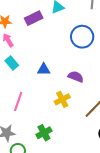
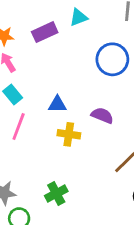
yellow cross: (62, 99) -> (69, 134), moved, turned 35
pink line: (18, 101) -> (19, 127), moved

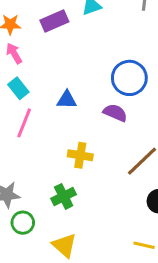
blue circle: (112, 59) -> (129, 78), moved
yellow cross: (69, 134) -> (80, 155), moved

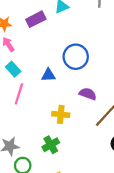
blue circle: (129, 78) -> (76, 57), moved
purple semicircle: (115, 113) -> (88, 94), moved

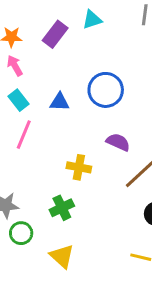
purple rectangle: (36, 19) -> (55, 34), turned -30
blue triangle: (48, 75) -> (60, 102), moved

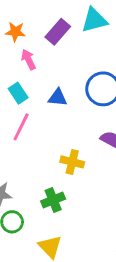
cyan triangle: (92, 20) -> (94, 20), size x1.4
pink arrow: (15, 66) -> (28, 60), moved

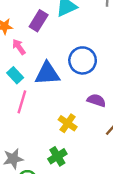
blue triangle: (58, 98) -> (47, 74), size x1.6
yellow cross: (72, 162) -> (68, 123), turned 30

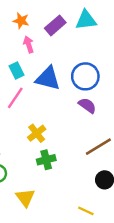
purple semicircle: (96, 100) -> (87, 105), moved
yellow cross: (68, 123) -> (37, 133), moved
green cross: (57, 156) -> (46, 160), moved

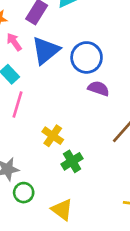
blue triangle: (48, 78) -> (46, 50), moved, turned -36

